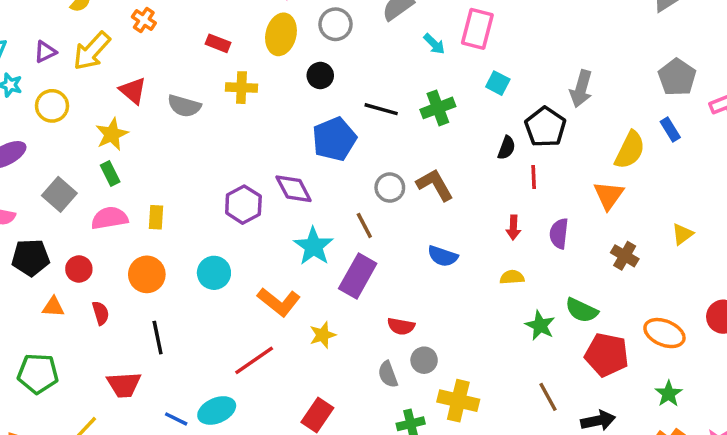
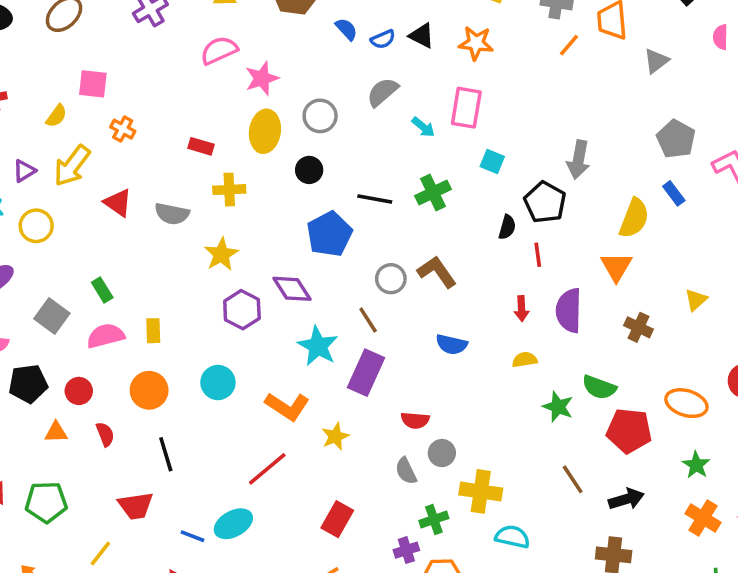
yellow star: (112, 134) -> (221, 254), moved
purple semicircle: (559, 234) -> (569, 310), size x1.4

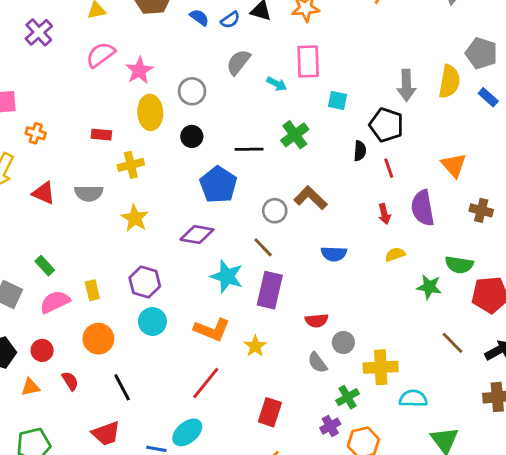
yellow semicircle: (634, 218) -> (449, 82), moved
purple diamond: (292, 289) -> (197, 235), turned -36
purple hexagon: (242, 310) -> (145, 282), moved

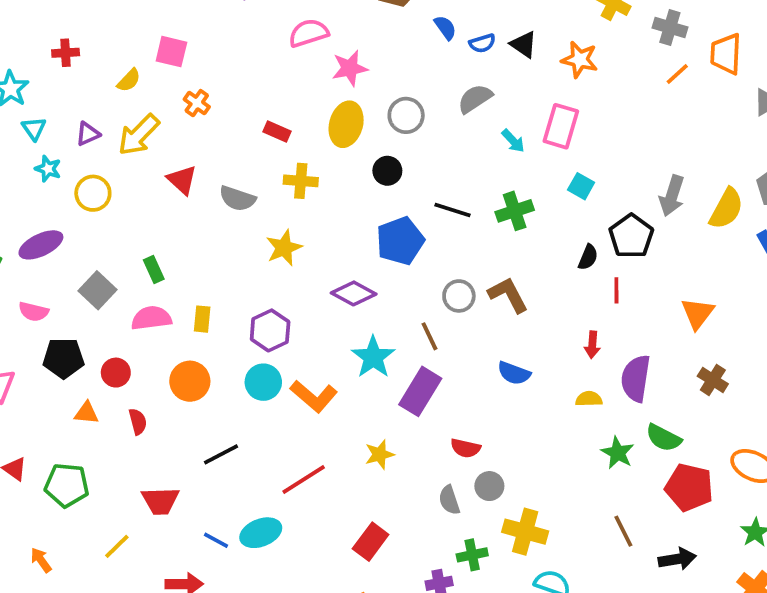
purple semicircle: (423, 208) -> (636, 378), moved
orange L-shape: (212, 330) -> (314, 396), moved
black line: (122, 387) -> (221, 454), moved, turned 72

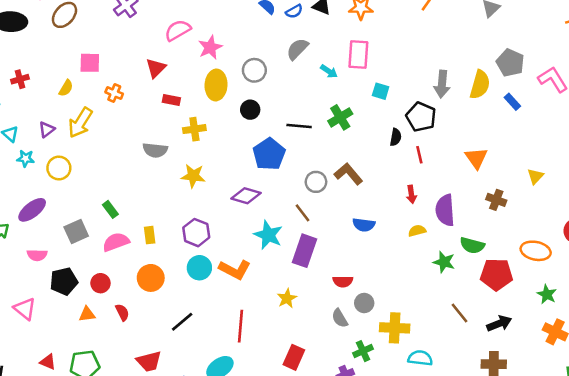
red triangle: (182, 180) -> (156, 68), moved, turned 45
yellow star: (284, 248) -> (193, 176), turned -30
gray square: (97, 290) -> (76, 231), turned 35
red line: (304, 479) -> (240, 326), turned -40

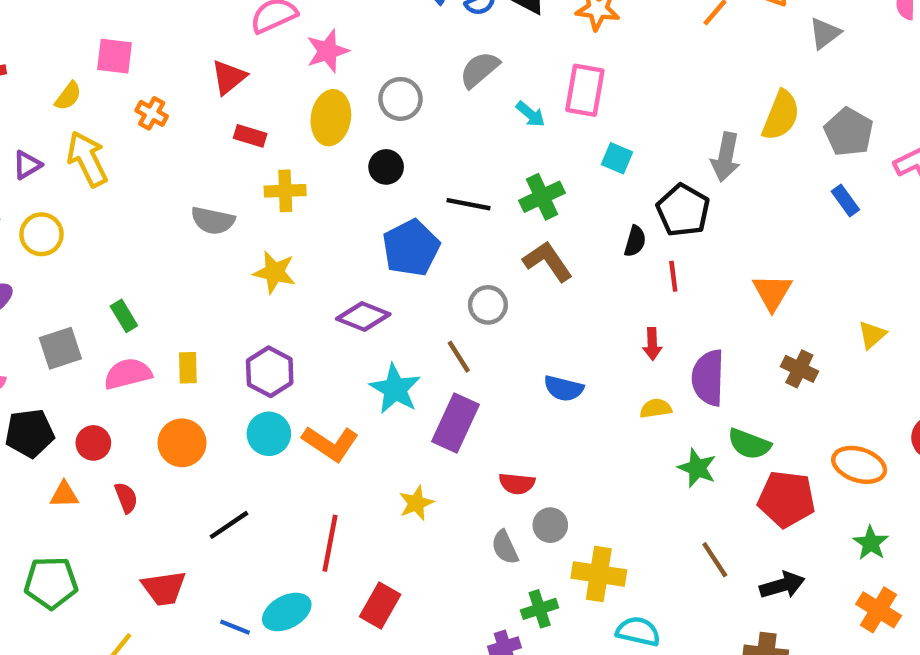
yellow semicircle: (480, 85) -> (781, 115), moved
yellow arrow: (80, 123) -> (87, 159), turned 116
brown L-shape: (348, 174) -> (548, 261), moved
red rectangle: (294, 357) -> (380, 605), moved

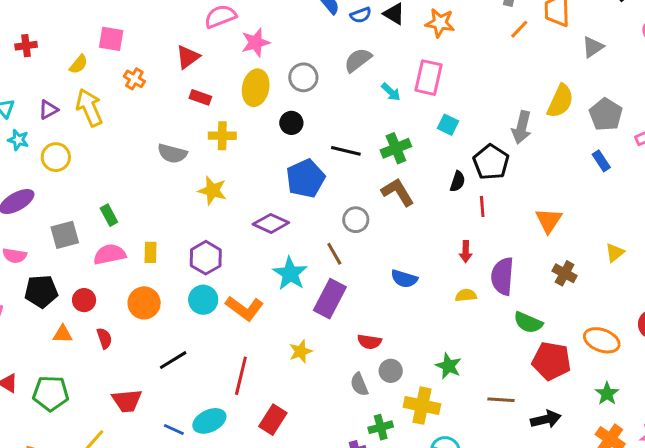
green star: (697, 468) -> (448, 366), moved
brown line: (715, 560) -> (501, 400), turned -56

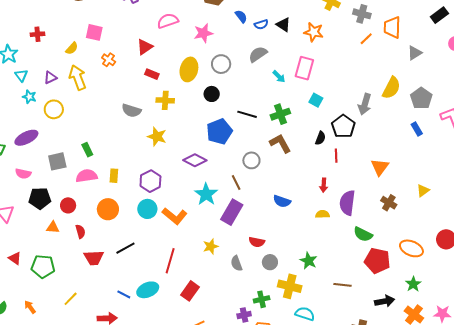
pink star: (256, 42) -> (203, 33), moved
gray semicircle: (359, 384) -> (236, 263), moved
red trapezoid: (127, 401) -> (94, 258), moved
black arrow: (546, 419) -> (385, 301), moved

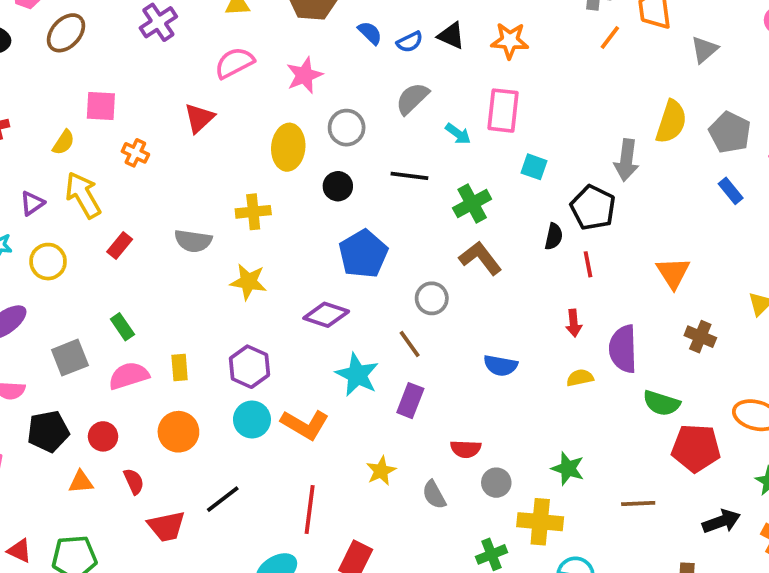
red rectangle: (152, 74) -> (120, 246), moved, turned -64
black line: (247, 114) -> (409, 176), moved
purple rectangle: (232, 212) -> (410, 401), size x0.7

